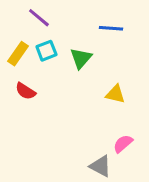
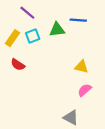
green triangle: (81, 58) -> (57, 30), moved, turned 42
pink semicircle: (123, 144) -> (85, 90), moved

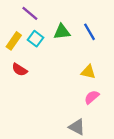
blue line: (78, 20) -> (89, 32), moved, turned 56
cyan square: (33, 36) -> (36, 39), turned -32

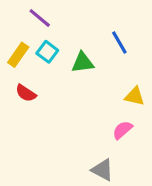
green triangle: (62, 32) -> (83, 62), moved
yellow triangle: (88, 72) -> (135, 96), moved

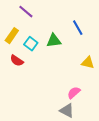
cyan square: (47, 52) -> (31, 44), moved
pink semicircle: (122, 130) -> (74, 93), moved

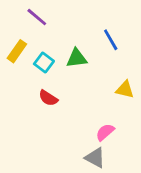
red semicircle: (17, 61) -> (48, 98), moved

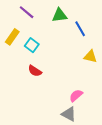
green triangle: (77, 58) -> (60, 15), moved
yellow triangle: (125, 89) -> (90, 56), moved

